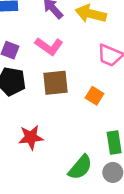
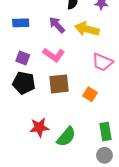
green semicircle: (80, 167) -> (66, 137), moved

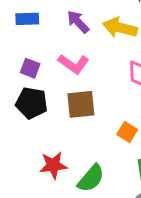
orange square: (90, 94) -> (127, 132), moved

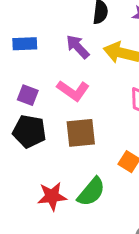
green semicircle: (91, 178) -> (91, 192), moved

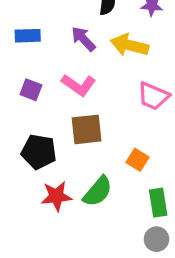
black pentagon: (29, 131) -> (39, 152), moved

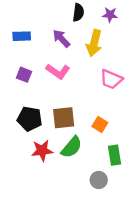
yellow arrow: (129, 45) -> (94, 43), turned -90
brown square: (87, 129) -> (64, 118), moved
gray circle: (156, 239) -> (99, 180), moved

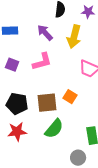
pink L-shape: (58, 71) -> (42, 62), turned -50
orange square: (100, 125) -> (70, 97), moved
red star: (42, 151) -> (17, 132), moved

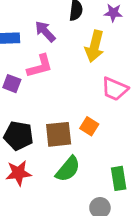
purple arrow: (45, 33) -> (45, 31), moved
pink L-shape: (42, 62) -> (40, 66), moved

